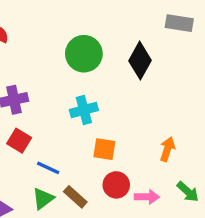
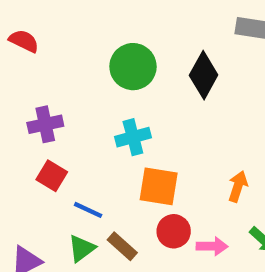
orange square: (104, 149) -> (159, 186), size x1.4

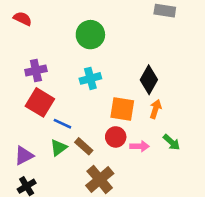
black diamond: (204, 75) -> (149, 80), moved
red square: (52, 176) -> (40, 102), size x1.5
orange square: (159, 186) -> (122, 109), moved

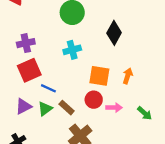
black diamond: (149, 80) -> (114, 33), moved
red square: (40, 102) -> (29, 70), turned 35
green arrow: (172, 142) -> (145, 113), moved
purple triangle: (24, 156) -> (24, 106), moved

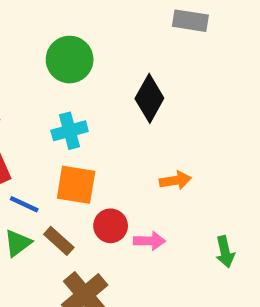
orange square: (99, 76) -> (76, 185), moved
orange arrow: (128, 76) -> (175, 180), turned 63
green arrow: (145, 113) -> (225, 252), moved, turned 35

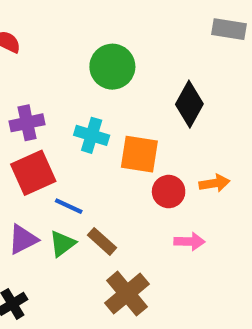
cyan cross: (70, 131) -> (92, 135), moved, turned 32
orange square: (76, 185) -> (139, 154), moved
red circle: (111, 226) -> (169, 192), moved

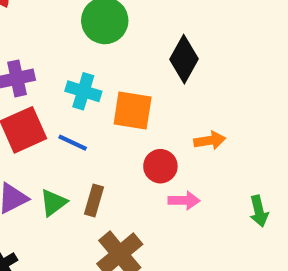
red circle: (169, 192) -> (160, 166), moved
blue line: (69, 206) -> (73, 143), moved
brown rectangle: (102, 241) -> (94, 200), turned 64

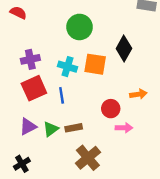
orange square: (133, 111) -> (95, 64), moved
blue line: (73, 143) -> (62, 95), turned 56
brown rectangle: (94, 200) -> (74, 128), turned 63

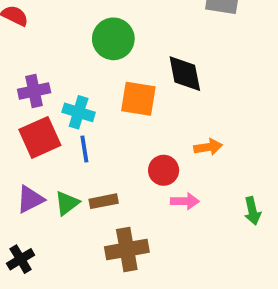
black diamond: (124, 49) -> (185, 74), turned -40
cyan cross: (68, 67) -> (79, 112), moved
brown cross: (88, 158) -> (127, 250), turned 30

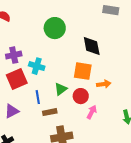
orange square: (138, 99) -> (83, 71), moved
blue line: (84, 149) -> (38, 97), moved
pink arrow: (185, 201) -> (92, 112), turned -64
green triangle: (67, 203) -> (61, 89), moved

